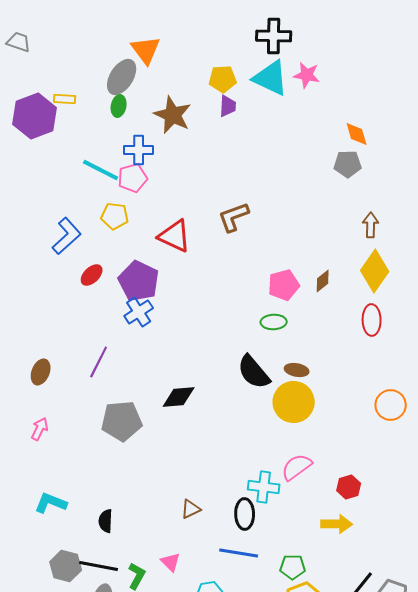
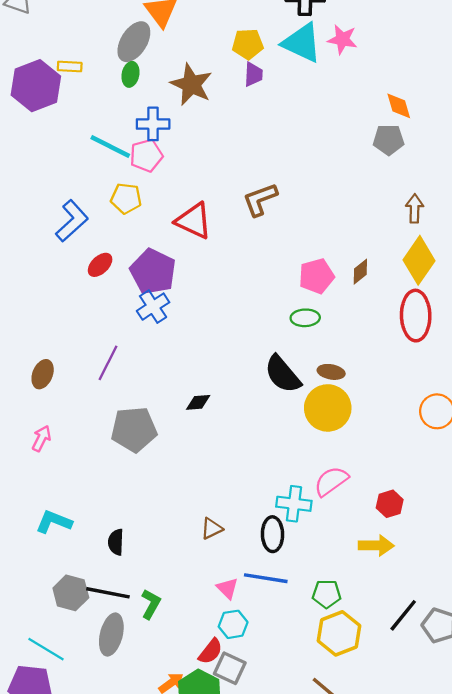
red ellipse: (372, 320) -> (416, 316), size x1.4
black diamond: (179, 397) -> (198, 402), size x0.7
pink triangle: (171, 562) -> (227, 588), moved

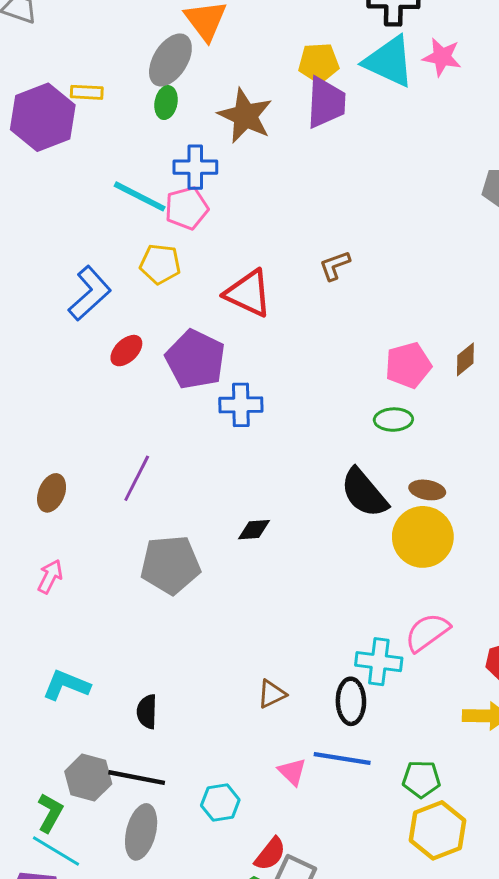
purple trapezoid: (253, 74) -> (326, 103), size x1.6
brown L-shape: (260, 199) -> (335, 265), size x0.7
blue cross: (153, 307) -> (241, 405), moved, turned 32
green L-shape: (151, 604) -> (50, 813), moved
cyan hexagon: (233, 624) -> (220, 803), moved

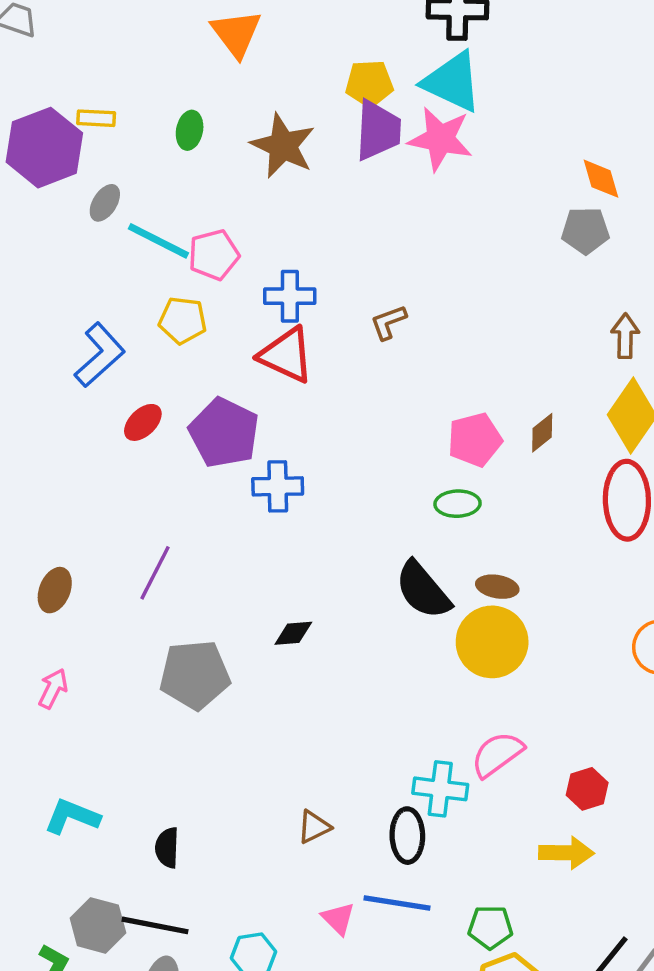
pink star: (442, 57) -> (440, 139), moved, size x1.4
gray ellipse: (170, 60) -> (105, 203), moved, size x0.6
blue cross: (195, 167) -> (290, 296), moved

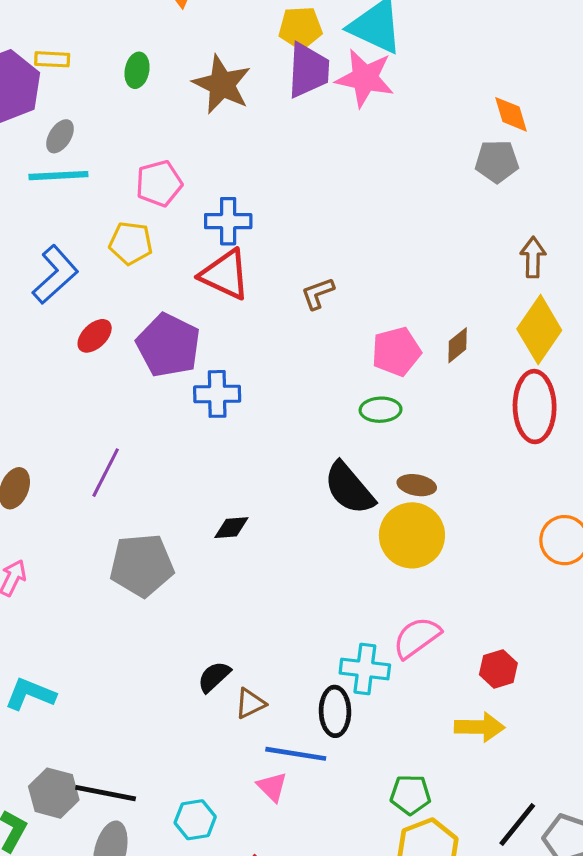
cyan line: (158, 241) -> (58, 176), moved, turned -30
brown L-shape: (388, 322) -> (318, 293), moved
black semicircle: (167, 848) -> (214, 677), moved, turned 45
blue line: (397, 903) -> (296, 754), moved

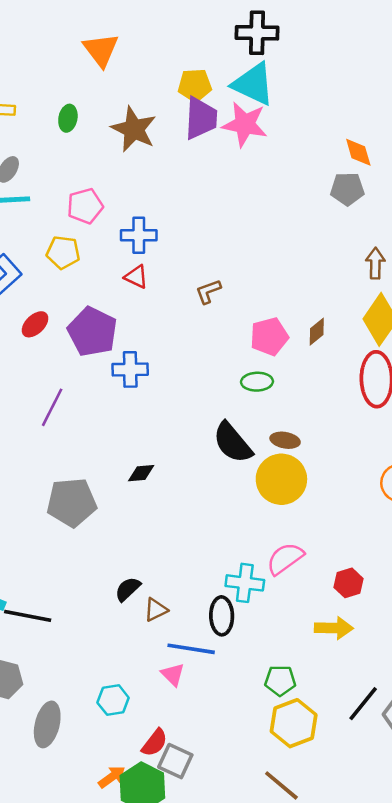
red triangle: (225, 275) -> (136, 277), size x0.6
purple line: (106, 473) -> (52, 407), moved
black line: (106, 793) -> (28, 616), moved

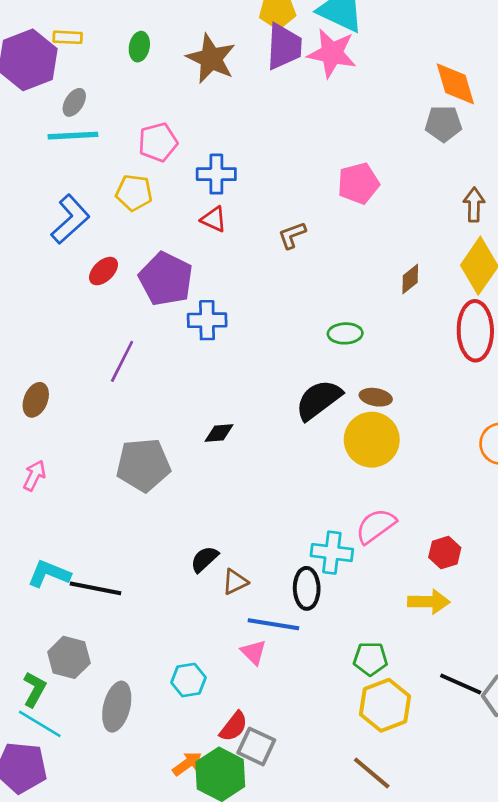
orange diamond: (358, 152) -> (455, 84), size x1.4
pink pentagon: (269, 337) -> (358, 183), moved
black semicircle: (233, 443) -> (319, 400), turned 93
black line: (363, 704) -> (461, 684), turned 75

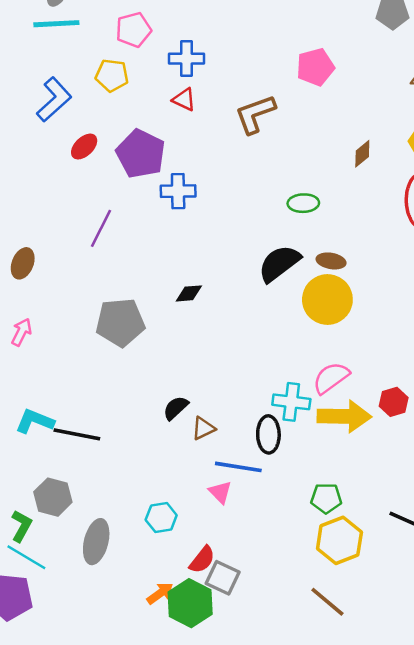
brown L-shape: (292, 235) -> (255, 114), size x1.6
yellow arrow: (429, 602) -> (344, 416), moved, size x1.4

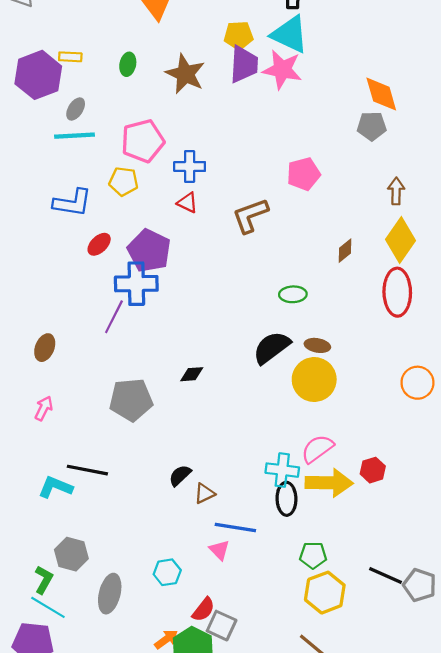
pink pentagon: (134, 30) -> (143, 141), size x1.4
blue L-shape: (54, 100) -> (72, 203), turned 51
blue cross: (178, 191) -> (136, 284), moved, size x1.4
black line: (77, 434) -> (87, 470), moved
black ellipse: (268, 434) -> (286, 499), moved

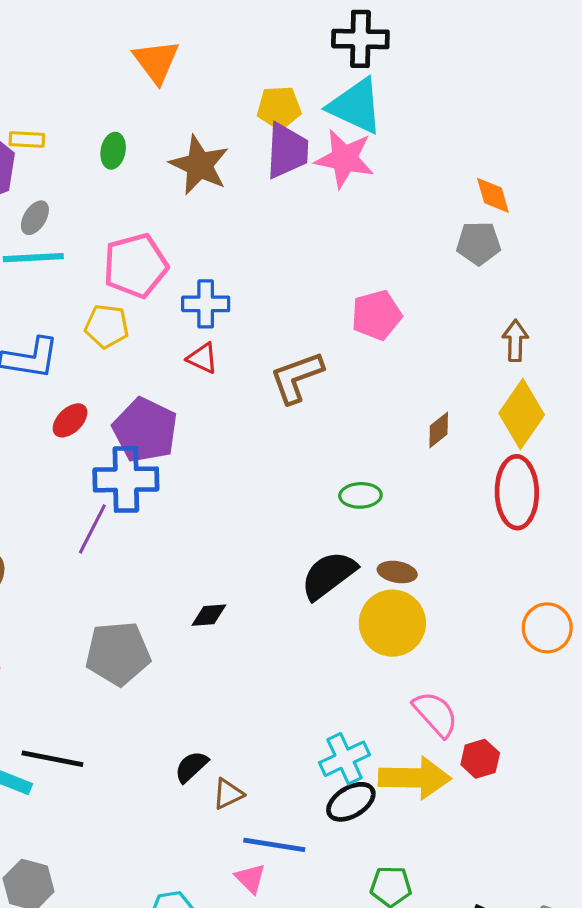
orange diamond: (381, 94) -> (493, 195), size x0.7
pink semicircle: (317, 449) -> (435, 714), moved, turned 84
cyan cross: (282, 470) -> (345, 759), turned -32
black ellipse: (286, 499) -> (351, 802), turned 60

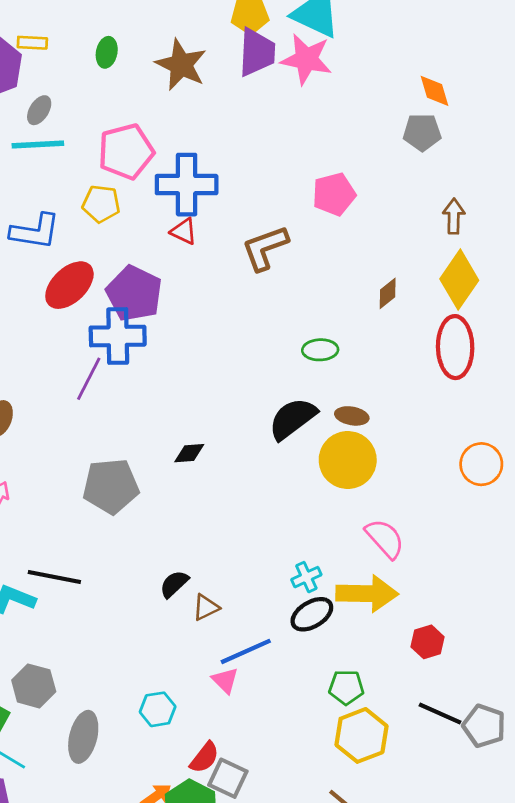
blue cross: (206, 304) -> (187, 185), size x1.5
red ellipse: (70, 420) -> (69, 285), size x1.6
cyan cross: (345, 759) -> (306, 577), size x0.7
red hexagon: (480, 759) -> (428, 642), moved
blue line: (274, 845) -> (246, 651), turned -33

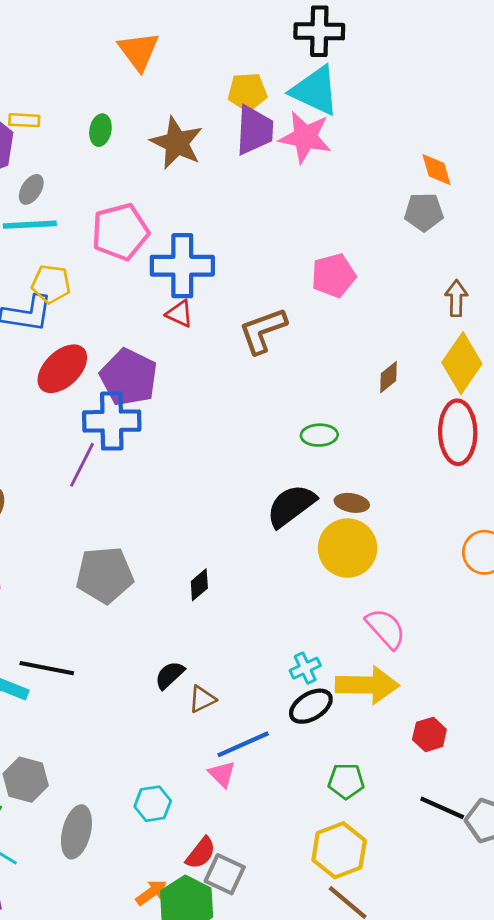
yellow pentagon: (101, 204) -> (51, 284), moved
black diamond: (189, 453) -> (199, 585), moved, turned -36
yellow hexagon: (361, 735) -> (339, 850), moved

